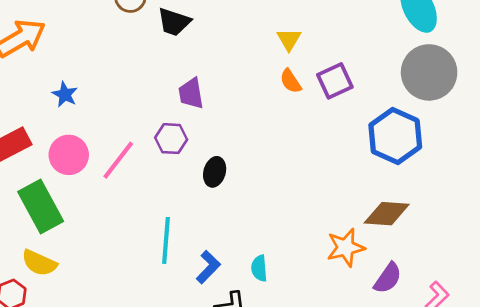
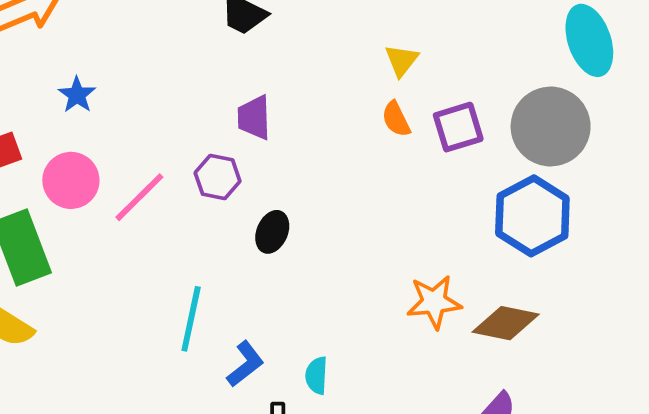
gray circle: (429, 72) -> (551, 126), moved
orange star: (346, 248) -> (434, 302), moved

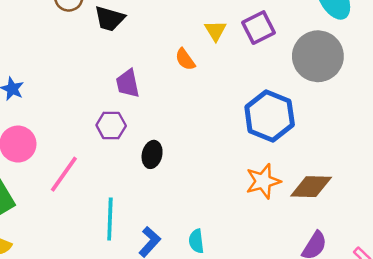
orange semicircle: (396, 119) -> (185, 59), moved
purple square: (458, 127) -> (258, 28), moved
pink line: (139, 197) -> (64, 174), moved
blue hexagon: (532, 216) -> (270, 116), moved

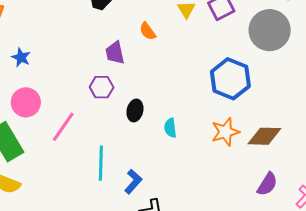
orange semicircle: (185, 59) -> (148, 31), moved
cyan semicircle: (196, 241) -> (170, 128), moved

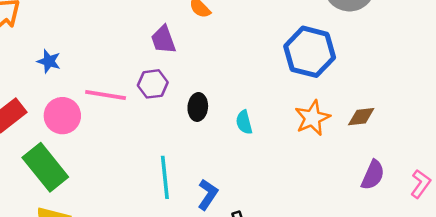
pink line: (63, 127) -> (106, 95), moved, turned 72
brown diamond: (264, 136) -> (361, 117), size x0.7

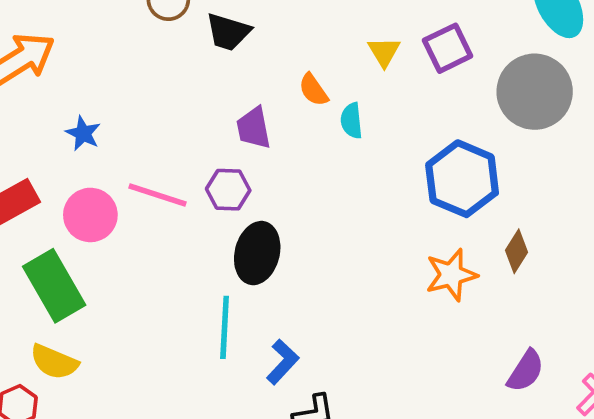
black ellipse: (198, 107) -> (257, 253), moved, size x1.5
brown diamond: (361, 117) -> (516, 251), moved, turned -60
cyan semicircle: (244, 122) -> (351, 121), moved

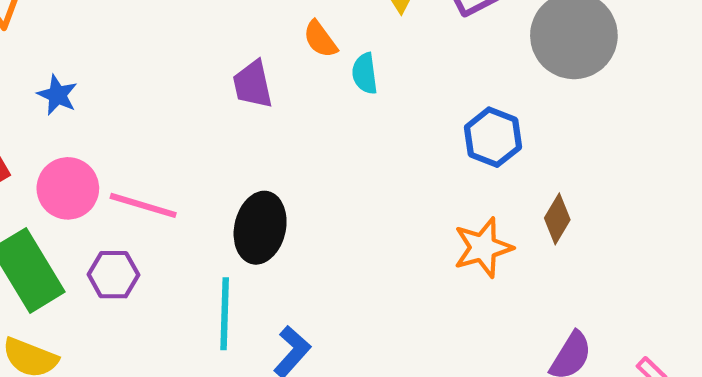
blue hexagon: (462, 179) -> (493, 137), size x0.7
purple hexagon: (228, 190) -> (113, 275), moved
pink line: (157, 195) -> (143, 205), moved

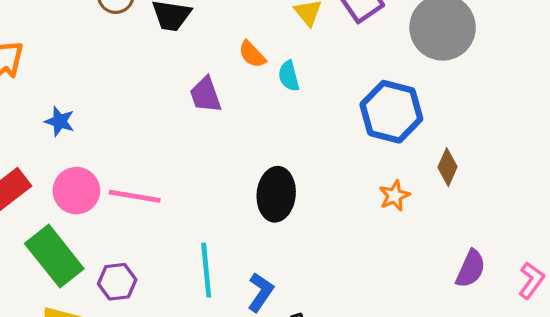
blue hexagon: (493, 137) -> (391, 112), size x1.4
black ellipse: (260, 228) -> (276, 194), moved
orange star: (483, 248) -> (394, 196), size x0.7
purple hexagon: (113, 275) -> (117, 282), moved

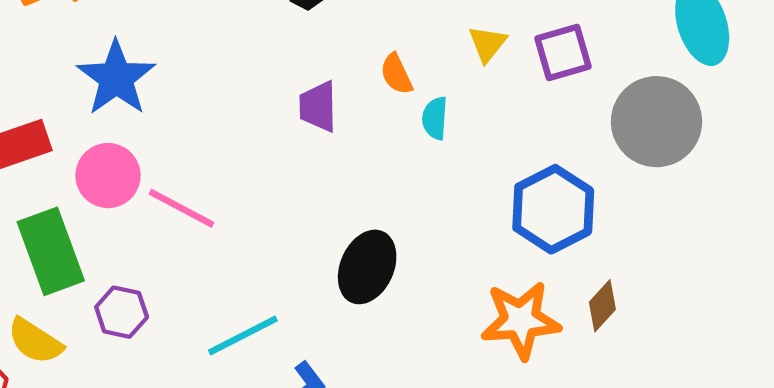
blue star: (60, 121) -> (116, 78), size x1.8
orange star: (394, 196) -> (521, 320), size x1.8
cyan line: (206, 270) -> (243, 336), turned 50

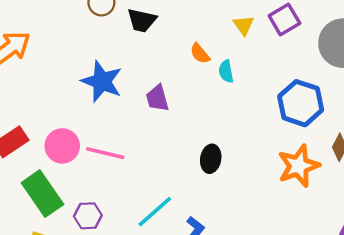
blue star: (116, 78) -> (102, 81), moved
purple trapezoid: (318, 107) -> (157, 98), moved
black ellipse: (367, 267) -> (211, 159), size x0.7

